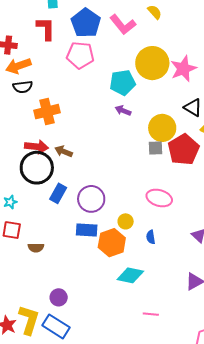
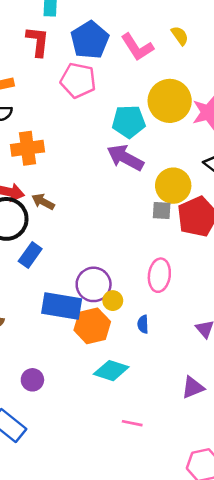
purple arrow: (123, 110) -> (125, 158), size x1.8
pink ellipse: (159, 198) -> (159, 275), turned 75
purple circle: (91, 199) -> (94, 284), moved
blue rectangle: (87, 230) -> (62, 306), size x1.4
purple circle: (59, 297) -> (32, 380), moved

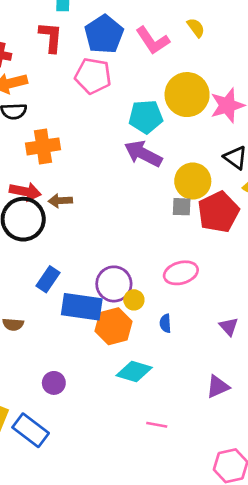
brown arrow: (43, 202) -> (60, 201), turned -30
blue rectangle: (30, 255) -> (48, 279), moved
pink ellipse: (159, 275) -> (181, 273), turned 68

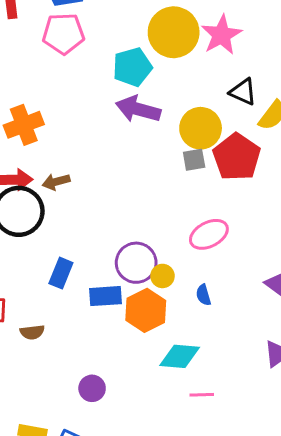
blue rectangle: (82, 307) -> (105, 296), size x0.7
pink line: (157, 425) -> (202, 395), moved

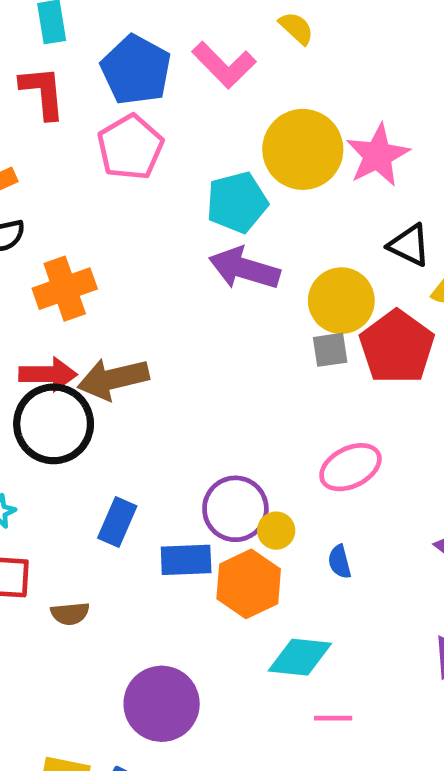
pink pentagon: (63, 34) -> (130, 147), turned -30
brown arrow: (56, 182) -> (113, 379), size x1.6
purple circle: (92, 388) -> (162, 704), size x1.8

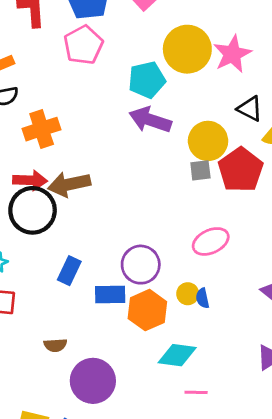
yellow circle: (276, 531) -> (188, 294), moved
brown semicircle: (70, 614) -> (55, 345), moved

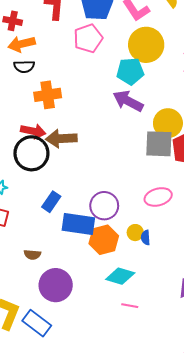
yellow circle: (187, 49) -> (146, 45), moved
gray square: (200, 170) -> (159, 144), size x1.8
blue rectangle: (110, 295) -> (78, 224), size x1.4

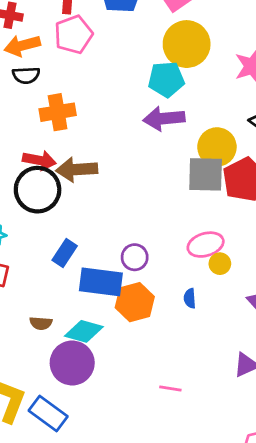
pink pentagon: (88, 38) -> (73, 35), moved
purple arrow: (128, 101) -> (164, 119), turned -32
purple circle: (104, 206) -> (135, 257), size x0.7
yellow circle: (135, 233) -> (220, 264), moved
cyan diamond: (120, 276) -> (84, 331), moved

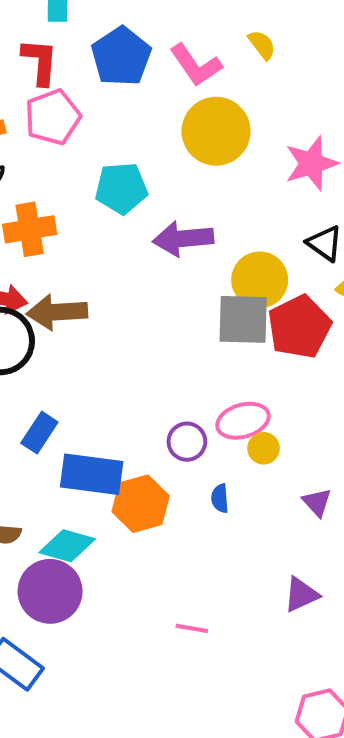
cyan pentagon: (166, 79) -> (121, 188), moved
purple circle: (135, 257) -> (187, 442), moved

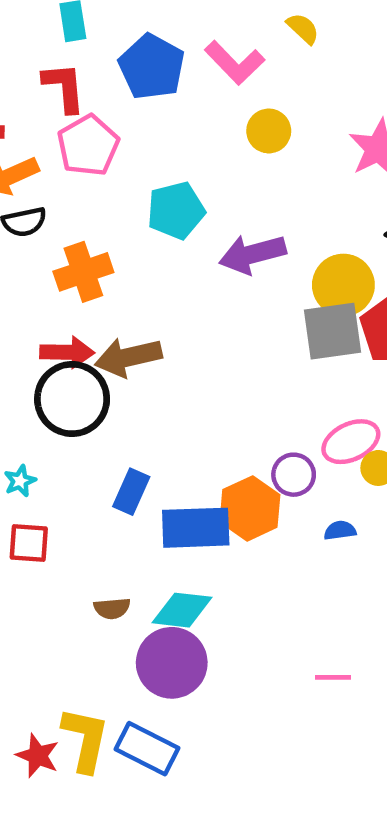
yellow circle: (216, 131) -> (269, 131), size x0.6
blue semicircle: (220, 498) -> (340, 530), turned 96
orange hexagon: (141, 504) -> (250, 508), moved

